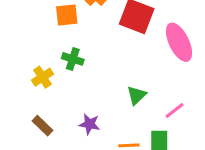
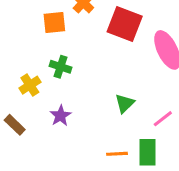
purple star: (89, 124) -> (60, 116), moved, turned 30
brown rectangle: (42, 126) -> (15, 125), moved

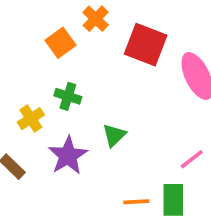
orange square: (54, 22) -> (60, 43), turned -30
green triangle: (125, 103) -> (114, 135), moved
purple star: (60, 116) -> (68, 156), size x1.5

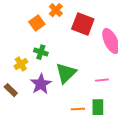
green triangle: (114, 135) -> (66, 73), size x1.6
pink line: (192, 159) -> (102, 80), moved, turned 32

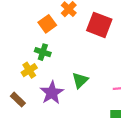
green cross: (41, 52) -> (43, 52), moved
green triangle: (66, 73) -> (80, 80), size x0.7

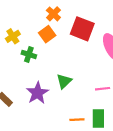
orange square: (47, 24) -> (47, 34), moved
yellow cross: (29, 70) -> (13, 36), moved

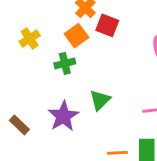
red square: (82, 29) -> (107, 25), moved, size x0.7
green cross: (29, 54) -> (65, 63), moved, turned -32

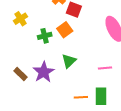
orange square: (77, 36) -> (65, 30), moved
brown rectangle: (19, 125) -> (21, 74), moved

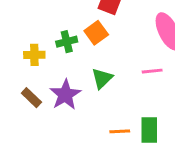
yellow cross: (21, 19) -> (34, 55), moved, turned 32
pink line: (105, 68) -> (152, 71), moved

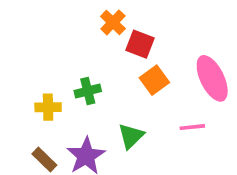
orange square: (96, 33) -> (154, 80), moved

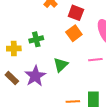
red square: (140, 44) -> (76, 13), moved

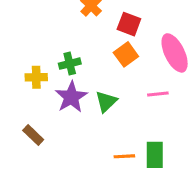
purple star: (35, 76) -> (71, 97), moved
brown rectangle: (12, 78) -> (33, 135), moved

